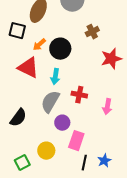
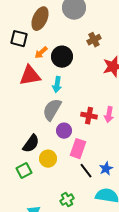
red triangle: (28, 68) -> (30, 76), turned -35
red cross: (79, 95) -> (89, 116), moved
black semicircle: (18, 118) -> (31, 144), moved
black line: (84, 163) -> (86, 171), turned -49

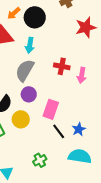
red cross: (89, 116) -> (62, 66), moved
purple circle: (64, 131) -> (29, 94), moved

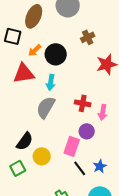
purple circle: (29, 94) -> (87, 131), moved

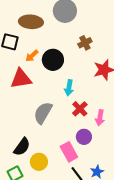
brown ellipse: (34, 16) -> (31, 22), turned 70
cyan arrow: (51, 82) -> (69, 88), moved
red cross: (83, 103) -> (80, 109), turned 35
pink rectangle: (72, 146) -> (69, 152), turned -48

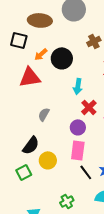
gray semicircle: (43, 113) -> (44, 114), moved, size x0.6
purple circle: (84, 137) -> (78, 127), moved
pink rectangle: (69, 152) -> (78, 150), turned 36

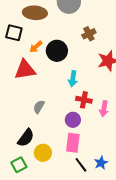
red cross: (89, 107) -> (84, 100), turned -35

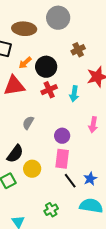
cyan arrow: (73, 79) -> (74, 94), moved
red cross: (84, 100) -> (49, 90), moved, turned -35

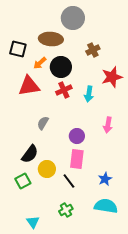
brown ellipse: (24, 29) -> (51, 39), moved
black line: (70, 181) -> (69, 181), moved

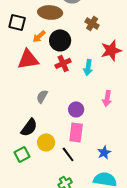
brown cross: (93, 50) -> (92, 23), turned -32

